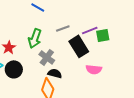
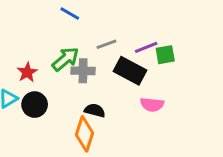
green arrow: (35, 38) -> (65, 59), turned -150
black rectangle: (79, 46) -> (130, 71), turned -30
gray cross: (47, 57) -> (83, 71), moved, turned -35

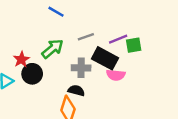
gray cross: (83, 71) -> (81, 68), moved
black circle: (35, 105) -> (32, 74), moved
pink semicircle: (152, 105) -> (116, 75), moved

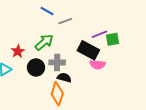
gray line: (86, 37) -> (65, 21), moved
gray cross: (81, 68) -> (57, 62), moved
black circle: (32, 74) -> (36, 67), moved

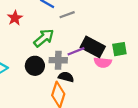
purple line: (99, 34) -> (76, 51), moved
green square: (113, 39) -> (119, 49), moved
red star: (18, 51) -> (15, 18), moved

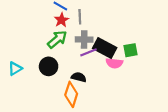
gray line: (67, 15) -> (80, 17), turned -72
red star: (15, 18) -> (61, 20), moved
gray cross: (58, 60) -> (84, 39), moved

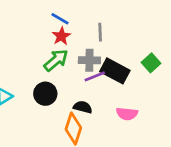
gray line: (80, 17) -> (100, 32), moved
green square: (131, 50) -> (151, 63), moved, turned -32
pink semicircle: (114, 63) -> (127, 114), moved

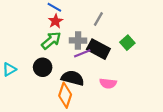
gray line: (100, 32) -> (98, 19), moved, turned 32
black semicircle: (83, 107) -> (73, 78), size x1.5

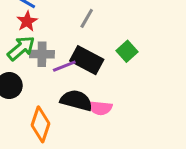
gray cross: (78, 40) -> (42, 54), moved
black semicircle: (73, 78) -> (76, 100), moved

